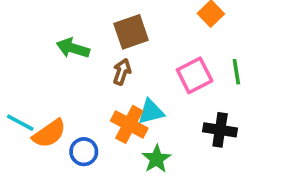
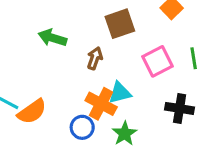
brown square: (131, 32) -> (120, 24), moved
blue circle: (84, 152) -> (82, 127), moved

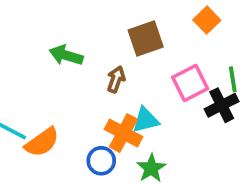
black cross: (180, 108) -> (222, 105), moved, turned -36

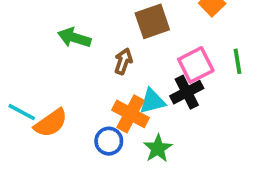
black cross: (222, 105) -> (187, 92), moved

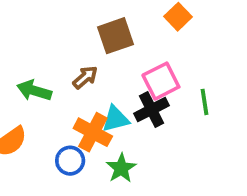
green arrow: (74, 38) -> (34, 91), moved
brown arrow: (123, 61) -> (85, 77), turned 30
green line: (238, 61) -> (205, 102), moved

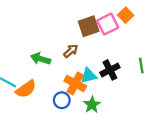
pink square: (161, 81) -> (108, 24), moved

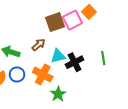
cyan triangle: (89, 76) -> (58, 56), moved
blue circle: (62, 100) -> (17, 74), moved

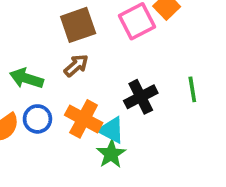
brown square: (55, 22) -> (78, 25), moved
cyan triangle: (58, 56) -> (111, 130), moved, turned 42

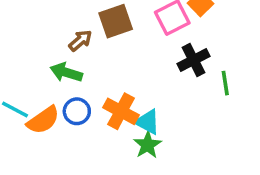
brown arrow: (76, 65) -> (80, 41), moved
black cross: (141, 97) -> (193, 60), moved

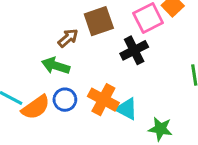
black cross: (193, 60) -> (134, 50), moved
green star: (147, 145) -> (160, 129), moved, turned -30

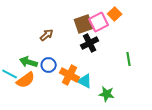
brown square: (99, 21) -> (84, 24), moved
green arrow: (56, 66) -> (29, 62), moved
blue circle: (65, 100) -> (49, 65), moved

